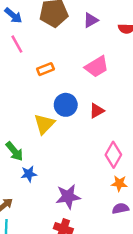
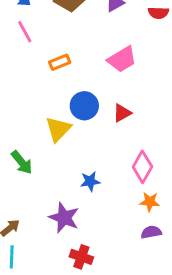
blue star: (29, 174) -> (90, 181), moved
purple star: (68, 197) -> (64, 218), moved, turned 30

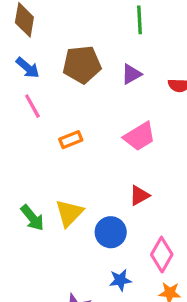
blue circle: (84, 106) -> (111, 232), moved
green arrow: (22, 162) -> (32, 218), moved
blue star: (90, 181) -> (120, 280), moved

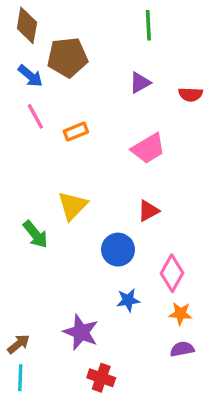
brown pentagon: (82, 65) -> (67, 57), moved
orange rectangle: (71, 140) -> (76, 132), moved
yellow triangle: (69, 213) -> (73, 206), moved

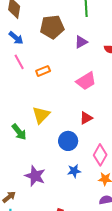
brown pentagon: (67, 57) -> (52, 27), moved
purple star: (81, 332) -> (35, 176), moved

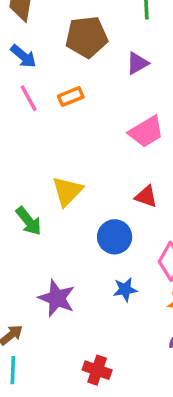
orange rectangle: (43, 71) -> (71, 97), moved
red triangle: (86, 118) -> (146, 197), turned 48

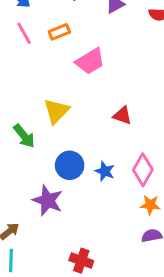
pink trapezoid: (146, 132) -> (90, 61), moved
blue circle: (115, 237) -> (70, 165), moved
blue star: (125, 289) -> (105, 171), moved, turned 30

